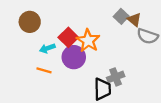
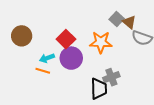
brown circle: (30, 22) -> (22, 36), moved
orange star: (88, 41) -> (101, 42), moved, turned -30
cyan arrow: (47, 48) -> (47, 58), moved

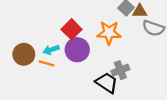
brown triangle: (129, 22) -> (140, 11), turned -40
brown circle: (22, 36) -> (24, 54), moved
black trapezoid: (99, 89) -> (107, 83), turned -55

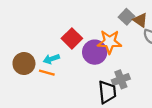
brown triangle: (140, 11) -> (140, 20), turned 35
purple circle: (77, 50) -> (95, 52), moved
black trapezoid: (107, 83) -> (107, 92), turned 50

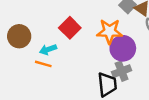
purple circle: (95, 52) -> (123, 48), moved
brown circle: (24, 64) -> (19, 36), moved

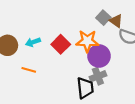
red square: (70, 28) -> (61, 44), moved
cyan arrow: (48, 49) -> (33, 42), moved

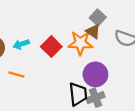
brown triangle: (116, 21) -> (93, 31), moved
purple circle: (99, 56) -> (95, 74), moved
gray cross: (98, 76) -> (95, 98), moved

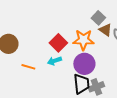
brown triangle: (93, 31) -> (105, 30), moved
cyan arrow: (21, 44) -> (54, 61), moved
purple circle: (95, 74) -> (84, 64), moved

